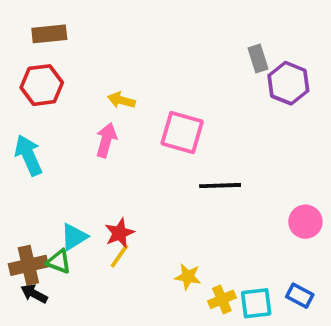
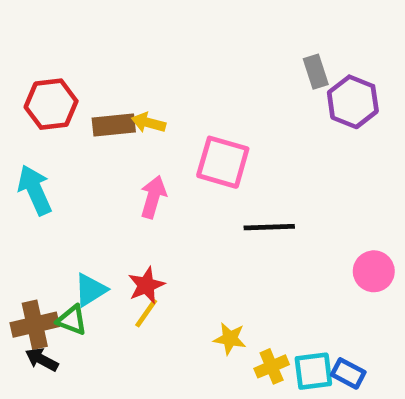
brown rectangle: (49, 34) -> (114, 125), moved
pink arrow: (106, 140) -> (153, 197), moved
blue rectangle: (300, 296) -> (348, 373), moved

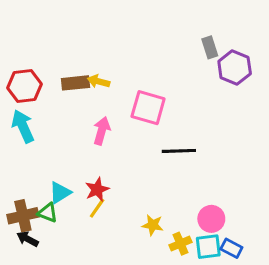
red hexagon: (51, 104) -> (24, 86), moved
pink circle: (374, 271) -> (211, 219), moved

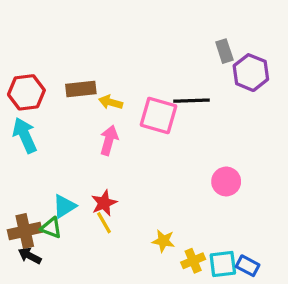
yellow arrow: (99, 81) -> (111, 102), moved
black line: (179, 151) -> (191, 101), moved
yellow line: (97, 208) -> (104, 223), turned -65
pink circle: (211, 219) -> (226, 181), moved

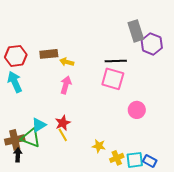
gray rectangle: (224, 51) -> (136, 31), size x1.5
pink square: (158, 115) -> (113, 79), moved
green triangle: (51, 228) -> (31, 138), size x1.5
black arrow: (30, 256) -> (18, 155), turned 64

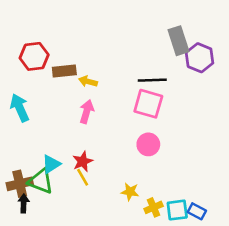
red hexagon: (16, 56) -> (34, 56), moved
pink circle: (137, 110) -> (148, 144), moved

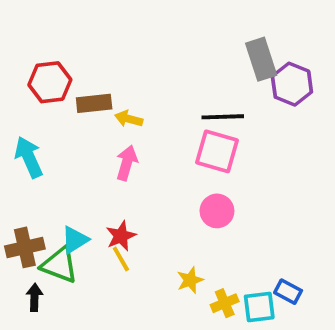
brown cross: (20, 184) -> (25, 247), moved
yellow star: (130, 192) -> (190, 280), turned -30
blue rectangle: (197, 211) -> (288, 292), moved

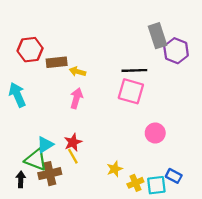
pink circle: (217, 211) -> (155, 133), moved
brown cross: (25, 247) -> (50, 174), moved

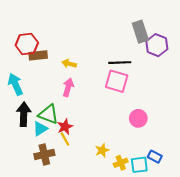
brown rectangle: (57, 62) -> (38, 55), moved
green triangle: (36, 160) -> (48, 114), moved
black arrow: (21, 179) -> (24, 114), moved, size x1.6

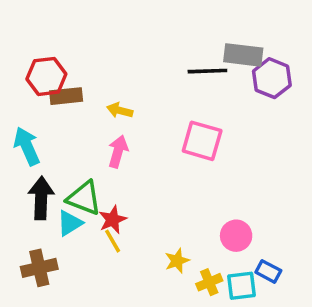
gray rectangle: (140, 32) -> (243, 55), turned -65
black line: (120, 63) -> (207, 71), moved
pink circle: (138, 118) -> (236, 236), moved
brown cross: (44, 154) -> (39, 268), moved

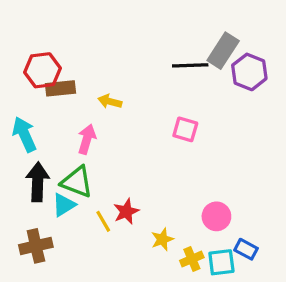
gray rectangle: (243, 55) -> (223, 51), turned -64
pink square: (202, 141) -> (185, 129), size x0.7
pink arrow: (118, 152) -> (87, 139), moved
red star: (113, 220) -> (126, 211), moved

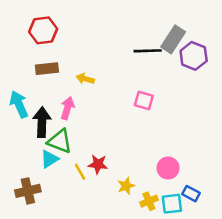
red hexagon: (42, 70) -> (43, 30), moved
black arrow: (38, 182) -> (42, 122), moved
red star: (126, 211) -> (98, 164), turned 30

